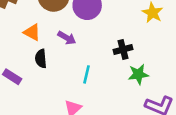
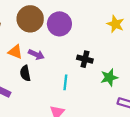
purple arrow: (67, 38) -> (36, 55), moved
black cross: (123, 49) -> (85, 59), moved, turned 35

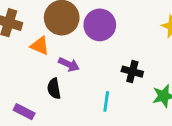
orange triangle: (15, 52) -> (40, 46), moved

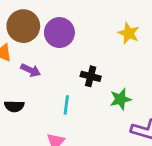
black semicircle: (54, 89) -> (14, 106), moved, turned -78

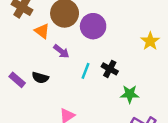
cyan line: (66, 105) -> (85, 71), moved

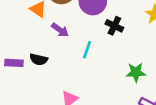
black cross: (110, 69) -> (114, 26), moved
purple rectangle: (17, 80) -> (14, 63), turned -35

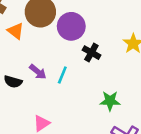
purple arrow: (60, 30) -> (38, 72), moved

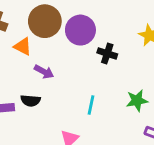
purple arrow: (38, 72) -> (44, 72), moved
cyan line: (62, 75) -> (91, 105), moved

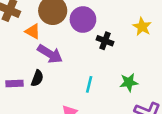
purple arrow: (44, 72) -> (50, 54), size x1.5
black semicircle: (31, 101) -> (37, 78), turned -77

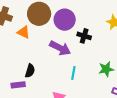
purple arrow: (50, 54) -> (60, 48), moved
purple rectangle: (14, 84) -> (18, 85), moved

